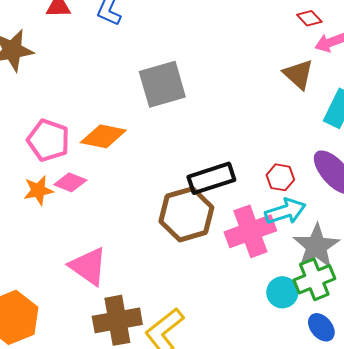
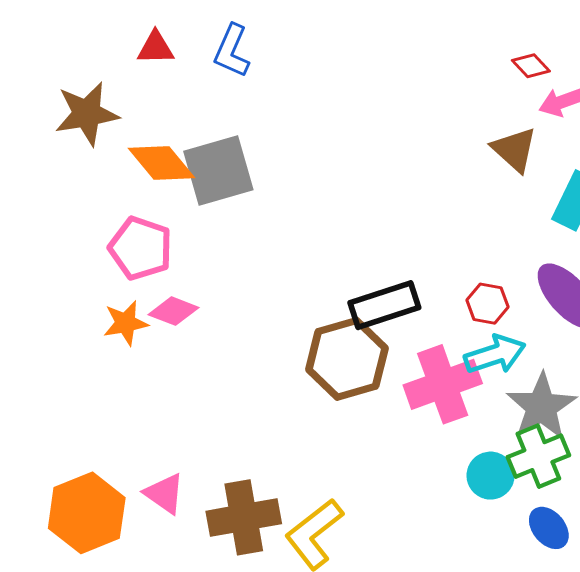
gray square: (162, 84) -> (218, 170), moved
orange diamond: (103, 136) -> (162, 163), moved, turned 39
pink triangle: (88, 266) -> (164, 494), moved, size x0.7

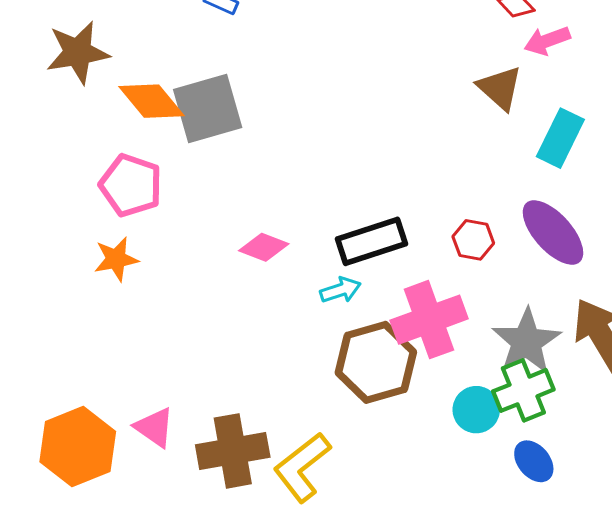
pink diamond: (173, 311) -> (264, 247), moved
cyan arrow: (495, 354) -> (340, 290), moved, size x0.7
brown hexagon: (347, 359) -> (376, 362), moved

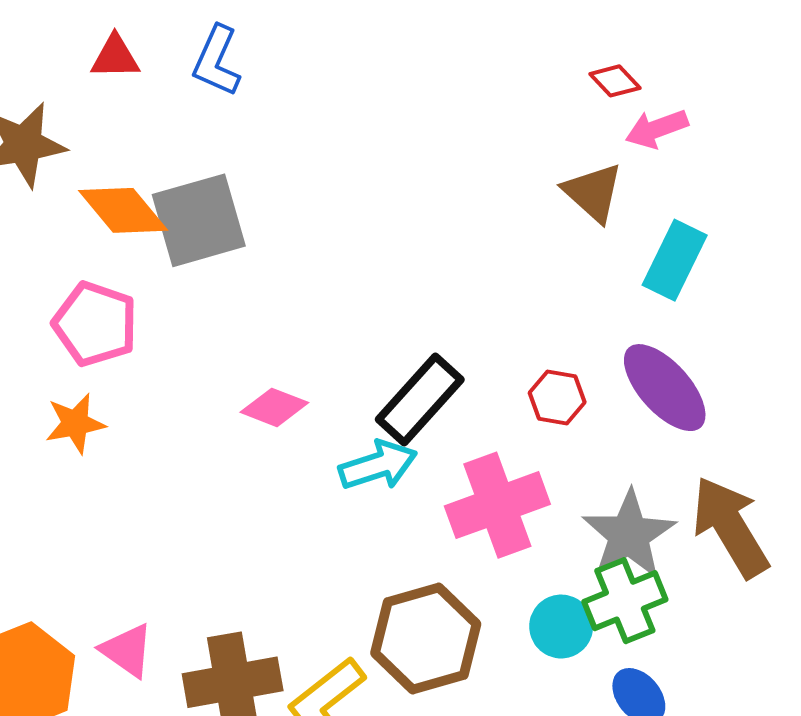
black rectangle: (371, 241) -> (420, 400), turned -30
cyan arrow: (340, 290) -> (378, 465), size x1.4
brown hexagon: (376, 362) -> (426, 638), moved

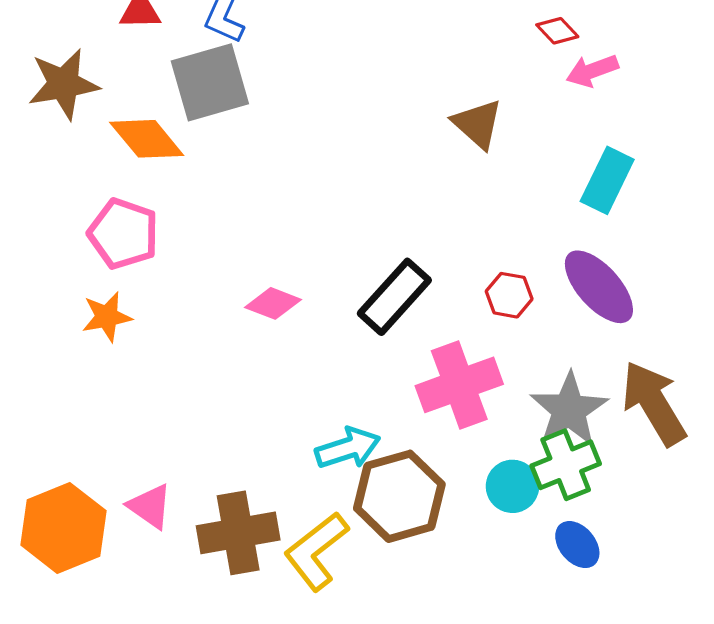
brown triangle: (593, 192) -> (478, 124), moved
gray square: (199, 220) -> (210, 82), moved
cyan arrow: (378, 465) -> (348, 448), moved

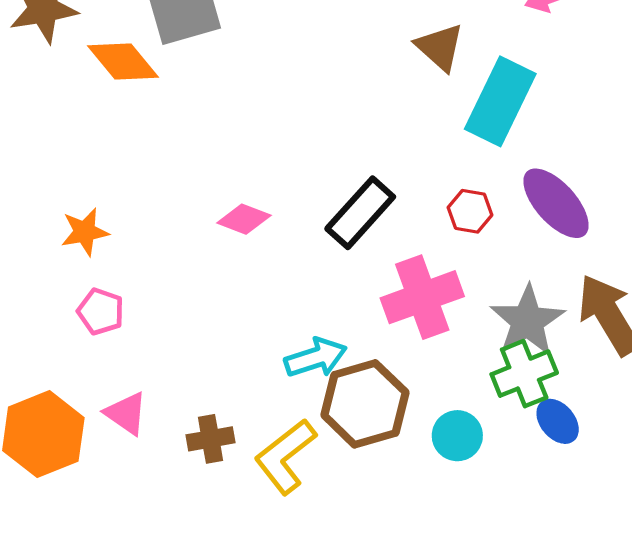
cyan rectangle: (607, 180) -> (500, 101), moved, size x1.4
pink pentagon: (123, 234) -> (101, 311), moved, size x0.7
cyan circle: (512, 486) -> (457, 436), moved
brown cross: (238, 533) -> (211, 439), size x0.6
blue ellipse: (577, 545) -> (558, 421), moved

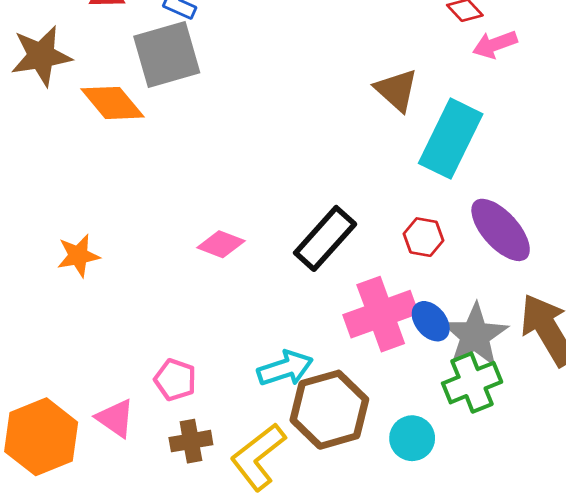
pink pentagon: (101, 311) -> (175, 380), moved
blue ellipse: (558, 421) -> (431, 321), moved

